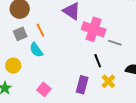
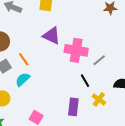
gray line: (115, 43) -> (99, 60), turned -48
cyan semicircle: (36, 50) -> (23, 79), turned 91

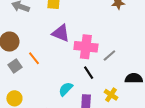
cyan semicircle: (23, 79) -> (66, 89), moved
black line: (85, 81) -> (89, 73), moved

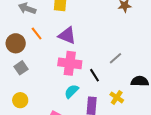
pink cross: (86, 47) -> (70, 63), moved
orange line: (34, 58) -> (37, 33), moved

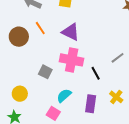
gray square: (21, 68) -> (45, 72), moved, turned -32
cyan semicircle: (72, 91) -> (64, 96), moved

